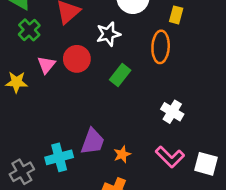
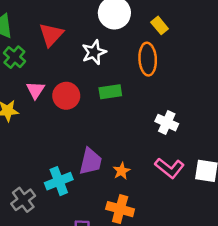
yellow rectangle: (176, 15) -> (160, 25), turned -48
red circle: (77, 59) -> (66, 96), moved
green rectangle: (120, 75) -> (110, 92), turned 50

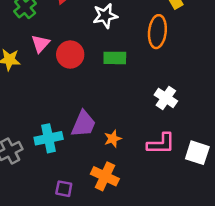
pink L-shape: (170, 168) -> (161, 144), turned -48

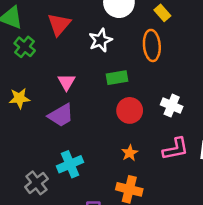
pink triangle: (41, 44) -> (66, 82), moved
red circle: (70, 55) -> (130, 110), moved
purple trapezoid: (83, 124) -> (61, 115), moved, turned 48

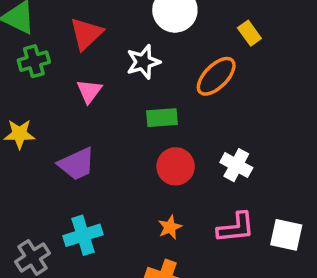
yellow rectangle: (162, 13) -> (249, 33), moved
orange ellipse: (152, 45) -> (216, 76), turned 44
green cross: (25, 47) -> (34, 61), turned 30
pink triangle: (66, 82) -> (89, 91), moved

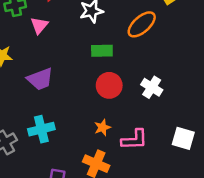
pink triangle: (89, 91) -> (39, 25), moved
pink L-shape: (236, 228) -> (134, 140), moved

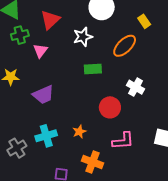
red circle: (109, 85) -> (110, 107), moved
white cross: (152, 87) -> (135, 87), moved
orange star: (102, 128) -> (79, 132), moved

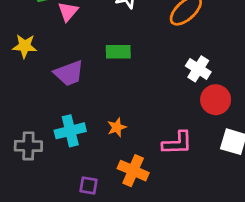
green rectangle: (93, 69) -> (118, 52), moved
red circle: (110, 107) -> (216, 100), moved
gray cross: (17, 148) -> (28, 146), turned 30

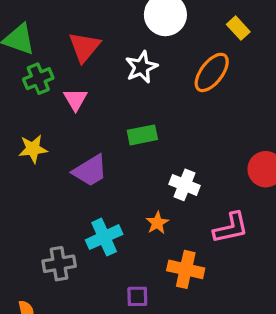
white cross: (198, 69) -> (185, 185), moved

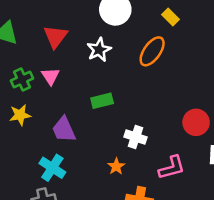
green cross: (38, 79) -> (22, 79), moved
purple trapezoid: (90, 171) -> (64, 129), turned 100
cyan cross: (104, 237) -> (52, 168), moved, turned -30

